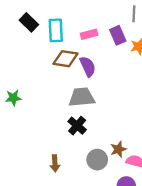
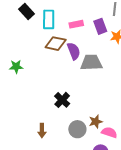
gray trapezoid: (82, 97) -> (91, 62), moved
green star: (13, 98) -> (16, 67), moved

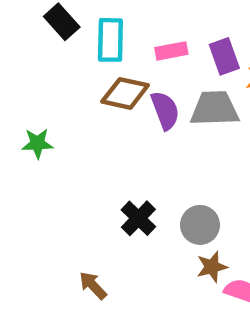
gray trapezoid: (91, 62) -> (215, 109), moved
gray circle: (77, 129) -> (200, 225), moved
brown arrow: (42, 131) -> (93, 285), turned 136

